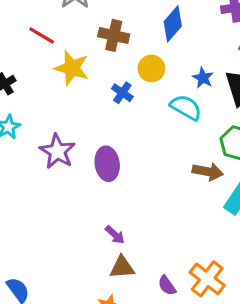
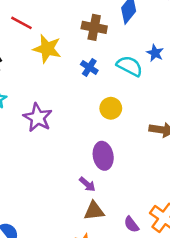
brown cross: (114, 35) -> (94, 27), moved
yellow circle: (151, 68) -> (111, 108), moved
cyan semicircle: (186, 107) -> (130, 66), moved
purple ellipse: (107, 164) -> (103, 156), moved

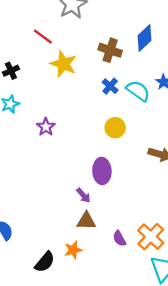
blue cross: (89, 67) -> (110, 86), moved
purple star: (38, 118) -> (46, 127), size x0.7

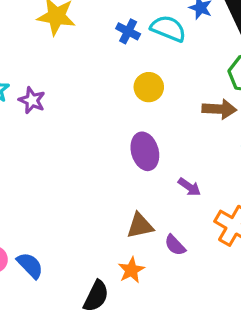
purple star: (46, 127) -> (32, 100), moved
purple arrow: (83, 195) -> (189, 187), moved
purple semicircle: (119, 239) -> (175, 245), moved

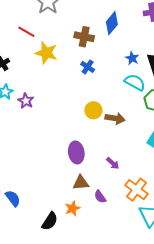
cyan semicircle: (168, 29) -> (135, 82), moved
yellow circle: (149, 87) -> (93, 110), moved
brown arrow: (219, 109) -> (115, 118), moved
purple ellipse: (145, 151) -> (76, 152), moved

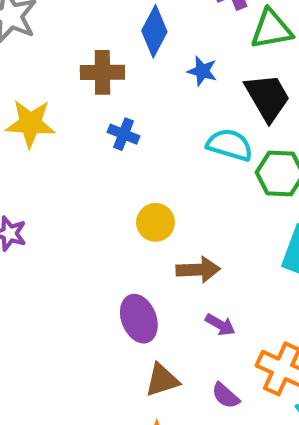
blue star: (132, 58) -> (202, 71), moved
brown arrow: (115, 118) -> (198, 270), moved
purple semicircle: (100, 197) -> (226, 396), moved

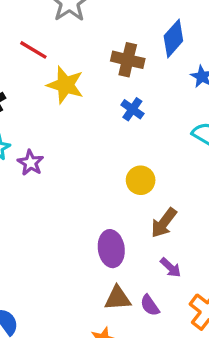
brown arrow: (198, 270) -> (164, 223), turned 116
purple semicircle: (226, 396) -> (150, 305), moved

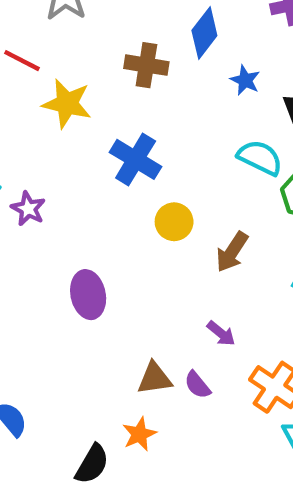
blue cross: (132, 109) -> (136, 159), moved, size x1.6
brown arrow: (164, 223) -> (232, 252), moved
purple ellipse: (111, 249) -> (88, 295), moved

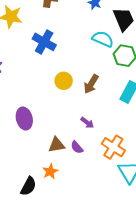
yellow circle: (174, 222) -> (64, 81), moved
purple ellipse: (88, 295) -> (24, 119), moved

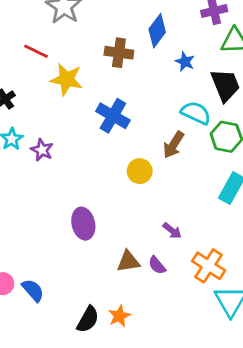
brown arrow: (91, 84) -> (174, 145), moved
orange star: (50, 171) -> (119, 316), moved

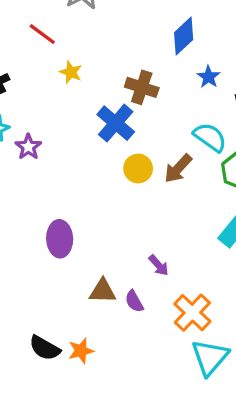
brown cross: (119, 53) -> (142, 87), moved
yellow star: (66, 79) -> (71, 72), size x0.6
yellow circle: (140, 171) -> (138, 169), moved
black semicircle: (88, 319) -> (45, 348), turned 80

